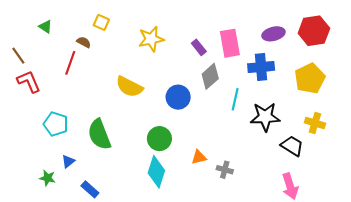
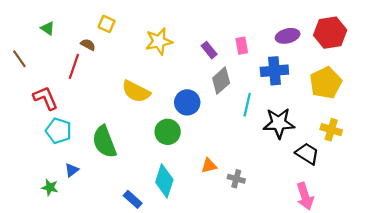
pink rectangle: (230, 43) -> (242, 46), size x0.6
red L-shape: (29, 82) -> (45, 98), moved
green circle: (159, 139) -> (168, 132), moved
blue rectangle: (90, 189) -> (133, 199), moved

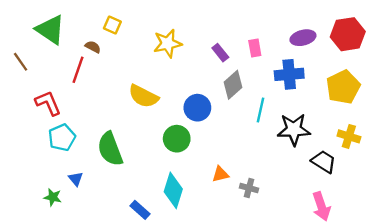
green triangle: (48, 28) -> (50, 30), size x2.0
cyan pentagon: (59, 131) -> (62, 138), turned 30
blue triangle: (72, 170) -> (76, 179), turned -32

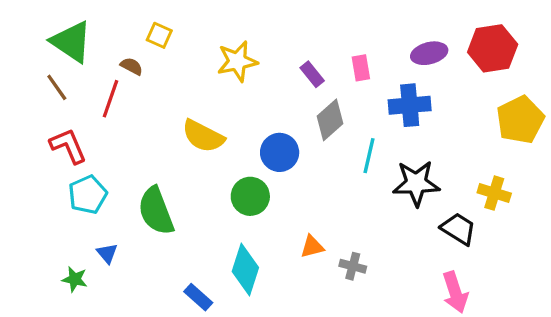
brown line: (21, 62) -> (57, 87), moved
yellow pentagon: (343, 87) -> (520, 120), moved

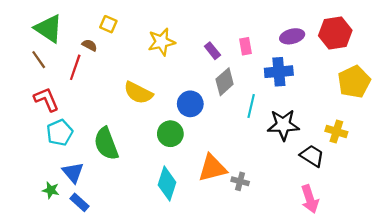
orange triangle: (312, 247) -> (212, 168), size x1.8
blue triangle: (107, 253) -> (73, 172), size x1.5
blue rectangle: (198, 297) -> (80, 202), moved

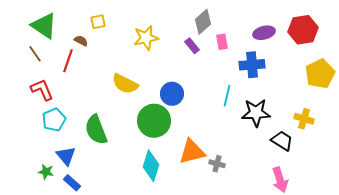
yellow square: (108, 24) -> (98, 22), turned -35
gray diamond: (225, 82) -> (203, 22), moved
green circle: (170, 134) -> (154, 121), size x1.4

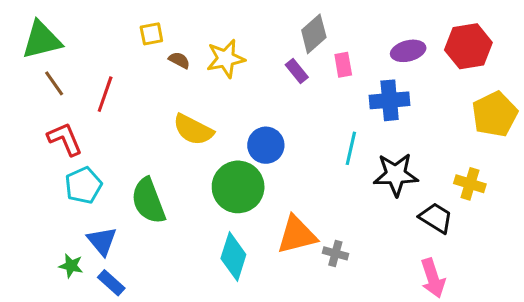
green triangle: (44, 26) -> (42, 40), moved, turned -48
brown semicircle: (81, 41) -> (179, 60), moved

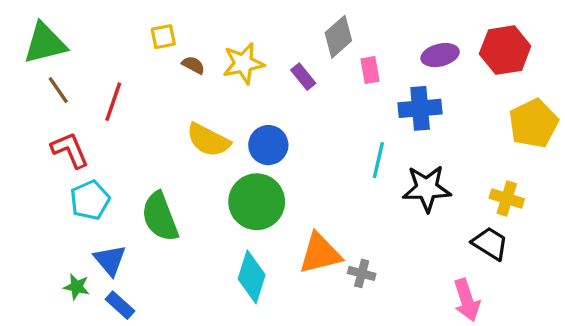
purple rectangle: (297, 71) -> (303, 77), moved
blue circle: (266, 145) -> (268, 145), moved
black trapezoid: (436, 218) -> (490, 243), moved

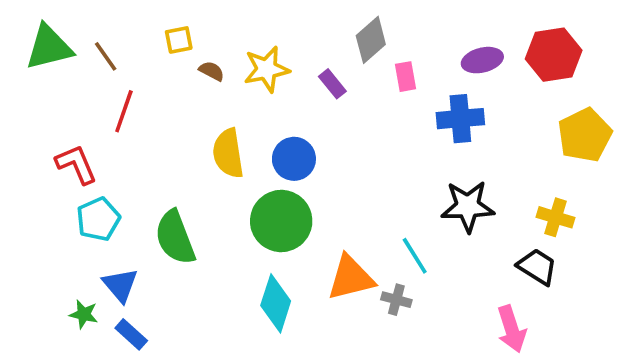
brown line: (58, 90) -> (106, 56), moved
yellow semicircle: (208, 140) -> (228, 153), turned 54
cyan line: (378, 160) -> (415, 256), moved, turned -45

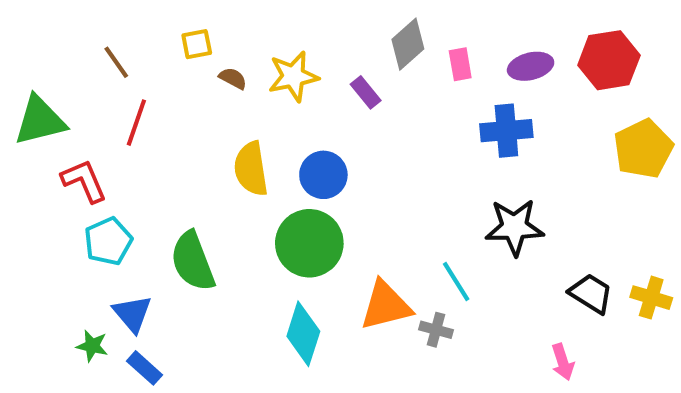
green triangle: (49, 47) -> (40, 121), moved
pink rectangle: (406, 77) -> (460, 64), moved
yellow cross: (555, 217) -> (651, 298), moved
pink arrow: (512, 329) -> (563, 362), size x0.7

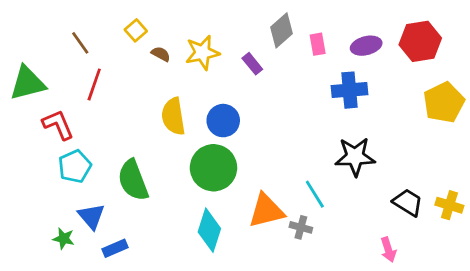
yellow square: (197, 44) -> (136, 30), turned -30
blue rectangle: (144, 368) -> (115, 248), moved, turned -65

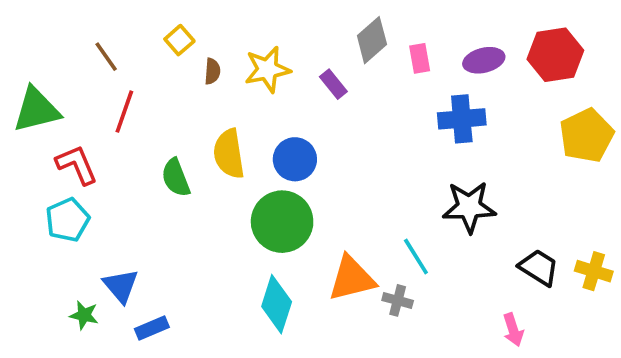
brown semicircle: (161, 54) -> (212, 71), turned 66
cyan pentagon: (75, 166) -> (68, 220), moved
green semicircle: (133, 180) -> (176, 178), moved, size x0.7

